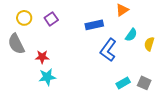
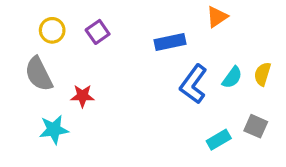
cyan semicircle: (131, 35) -> (232, 77), moved
cyan star: (47, 77) -> (54, 130), moved
gray square: (144, 83) -> (256, 126), moved

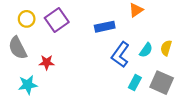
purple square: (98, 32) -> (57, 20), size x1.5
gray square: (256, 126) -> (162, 83), size x1.5
cyan rectangle: (219, 140) -> (135, 83), moved, turned -32

